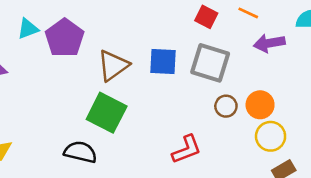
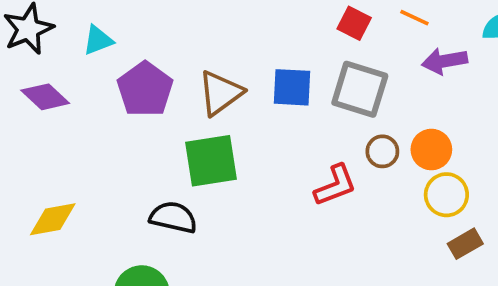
purple pentagon: (65, 38) -> (145, 89), moved
green square: (107, 113) -> (211, 161), turned -36
red L-shape: (187, 149) -> (335, 185), moved

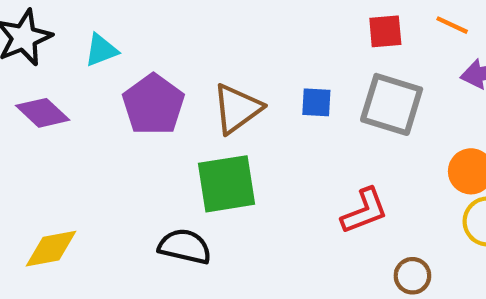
red square: (354, 23) -> (385, 31), turned -32
blue square: (292, 87) -> (316, 102), size x0.7
brown circle: (382, 151) -> (412, 276), moved

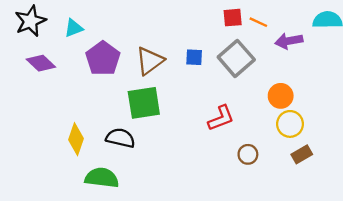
orange line: (452, 25) -> (258, 22), moved
gray square: (392, 104) -> (236, 58), turned 32
yellow diamond: (51, 249) -> (76, 139), moved, turned -60

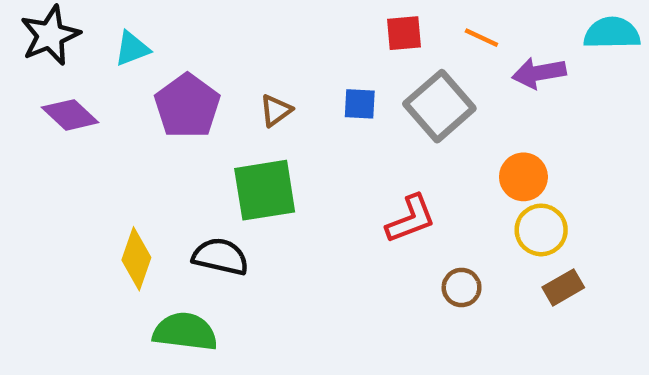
red square: (233, 18) -> (404, 33), moved
brown triangle: (150, 61) -> (276, 111), size x0.6

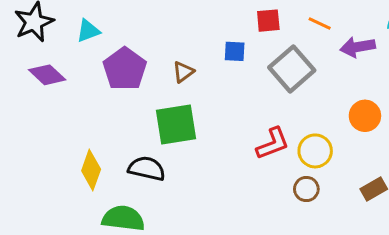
blue square: (360, 104) -> (235, 51), moved
orange circle: (523, 177) -> (365, 116), moved
yellow circle: (541, 230) -> (315, 151), moved

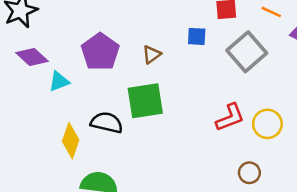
cyan triangle: (88, 31) -> (59, 81), moved
black semicircle: (147, 169) -> (107, 123), moved
brown circle: (306, 189) -> (249, 173), moved

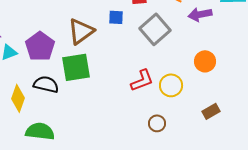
purple pentagon: (100, 52) -> (40, 46), moved
brown triangle: (152, 54) -> (81, 31), size x1.8

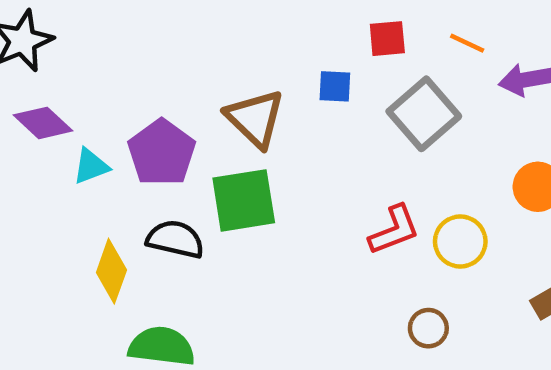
brown triangle: (81, 31) -> (255, 118), turned -40

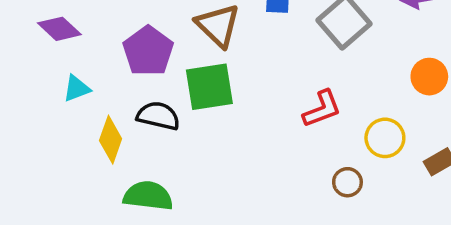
cyan triangle: (91, 166) -> (76, 88), moved
yellow circle: (460, 241) -> (385, 138), moved

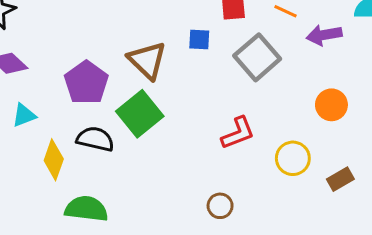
green square: (209, 87) -> (140, 114), turned -30
brown circle: (347, 182) -> (220, 206), moved

